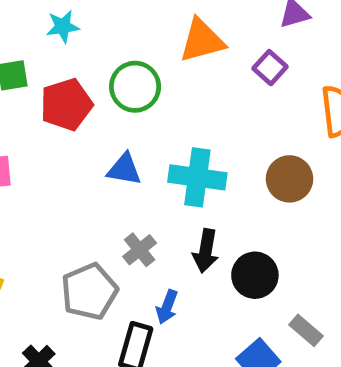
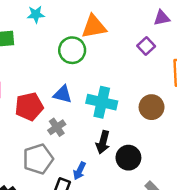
orange triangle: (202, 41) -> (94, 27), moved
red pentagon: (66, 105) -> (29, 107), moved
gray cross: (140, 250) -> (57, 127), moved

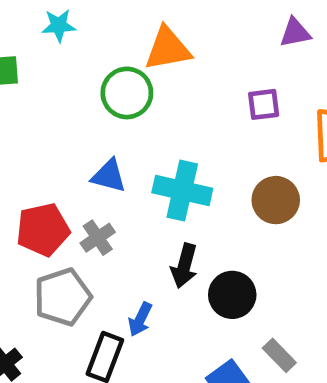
purple square: (146, 46) -> (264, 104), moved, turned 36
red pentagon: (29, 107) -> (43, 230), moved

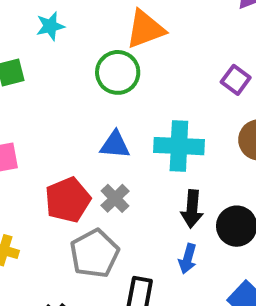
purple square: (264, 104) -> (236, 80), moved, turned -36
blue arrow: (140, 319) -> (188, 259), moved

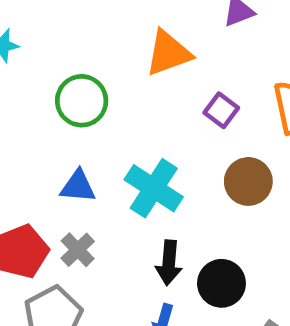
orange triangle: (145, 29) -> (168, 53), moved
cyan cross: (179, 146) -> (154, 188), turned 30

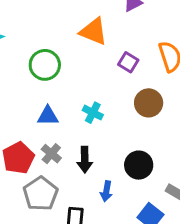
orange triangle: (168, 53) -> (94, 31), turned 48
cyan cross: (154, 188) -> (93, 113), size x0.6
black arrow: (169, 263) -> (85, 160), moved

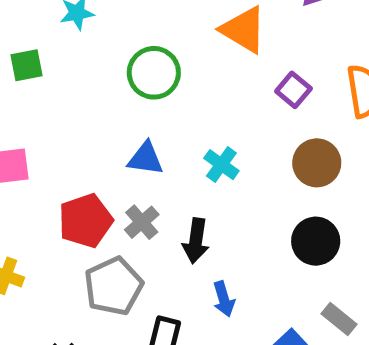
black circle: (139, 165) -> (316, 241), moved
blue arrow: (106, 191) -> (224, 299), turned -36

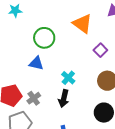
blue triangle: (146, 159) -> (36, 63), moved
black arrow: (196, 241) -> (64, 98), moved

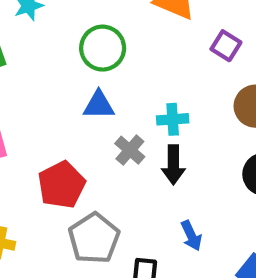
cyan cross: (68, 78) -> (173, 119), turned -32
gray cross: (34, 98) -> (130, 150), moved

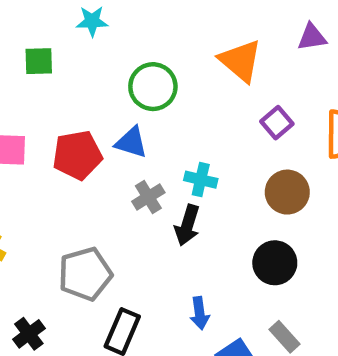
red pentagon: (62, 185) -> (77, 155), moved
blue arrow: (191, 236) -> (200, 313), moved

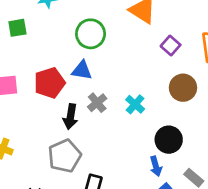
cyan cross: (201, 180) -> (135, 104), moved, turned 36
black arrow: (187, 225) -> (70, 117), moved
black circle: (275, 263) -> (169, 140), moved
blue arrow: (200, 313) -> (156, 166), moved

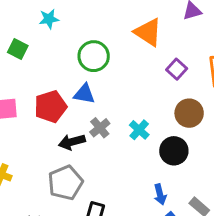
green square: (17, 28) -> (18, 49), turned 36
black arrow: (70, 117) -> (72, 142), turned 65
black circle: (169, 140) -> (174, 151), moved

